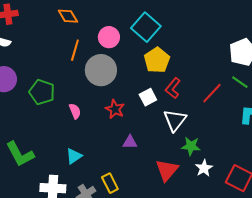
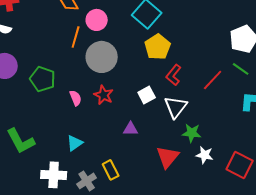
pink circle: (109, 37) -> (97, 20), moved
white square: (148, 97) -> (147, 95), moved
red star: (115, 109) -> (104, 95), moved
white star: (204, 168) -> (205, 155), turned -30

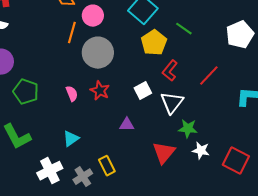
green line: (241, 69) -> (184, 29), moved
green pentagon: (43, 79) -> (26, 92), moved
white cross: (54, 175) -> (50, 171), turned -30

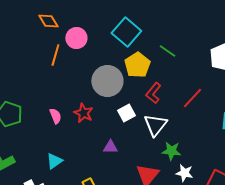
gray circle: (98, 53) -> (107, 81), moved

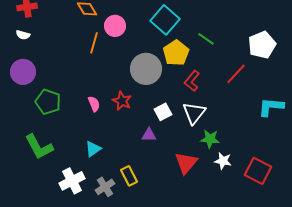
red line: (192, 98) -> (236, 74), moved
white square: (126, 113) -> (163, 112), moved

